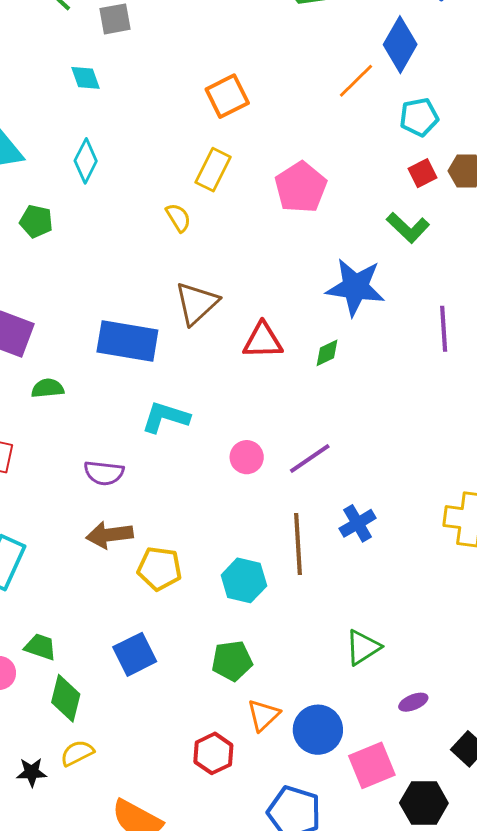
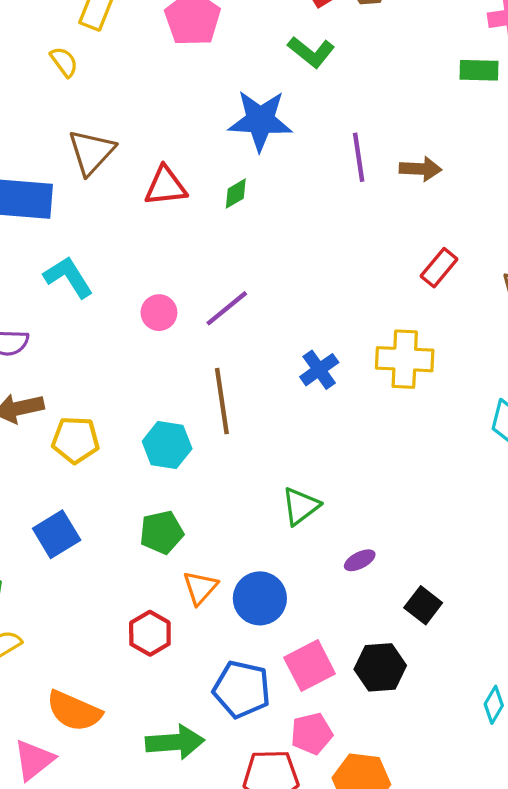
cyan L-shape: (166, 417) -> (68, 277), turned 45
blue cross: (358, 523) -> (319, 370), moved
pink square: (372, 765) -> (310, 666), moved

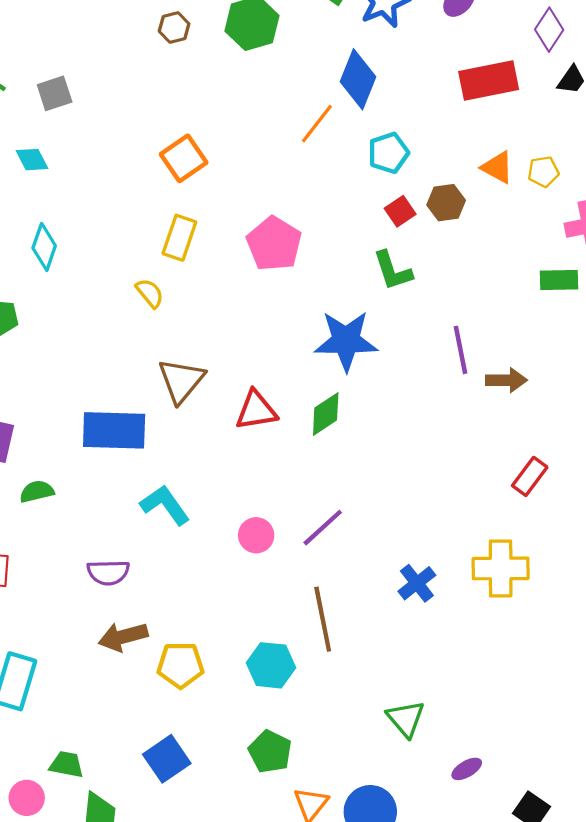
green L-shape: (311, 52) -> (393, 271), turned 36
purple line: (359, 157) -> (461, 350), moved
green diamond: (236, 194) -> (326, 414), size x1.4
green triangle: (301, 506) -> (406, 719), turned -30
green pentagon: (162, 532) -> (270, 752), turned -30

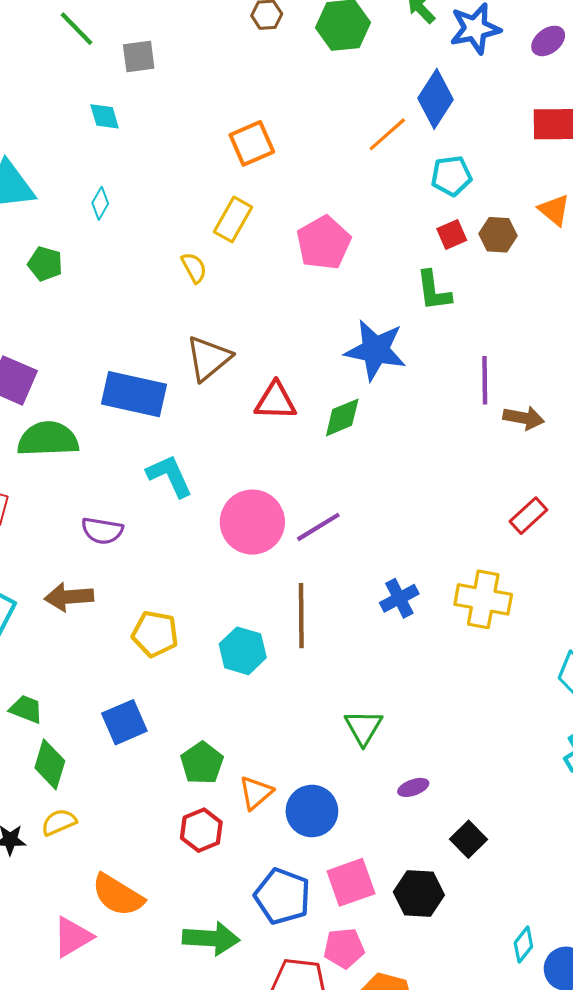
cyan diamond: (44, 247) -> (100, 203), size x0.7
green semicircle: (37, 491) -> (48, 439), size x1.8
pink circle: (256, 535) -> (252, 522), size x1.8
brown arrow: (123, 637) -> (69, 597), moved
green pentagon: (270, 752) -> (202, 763), moved

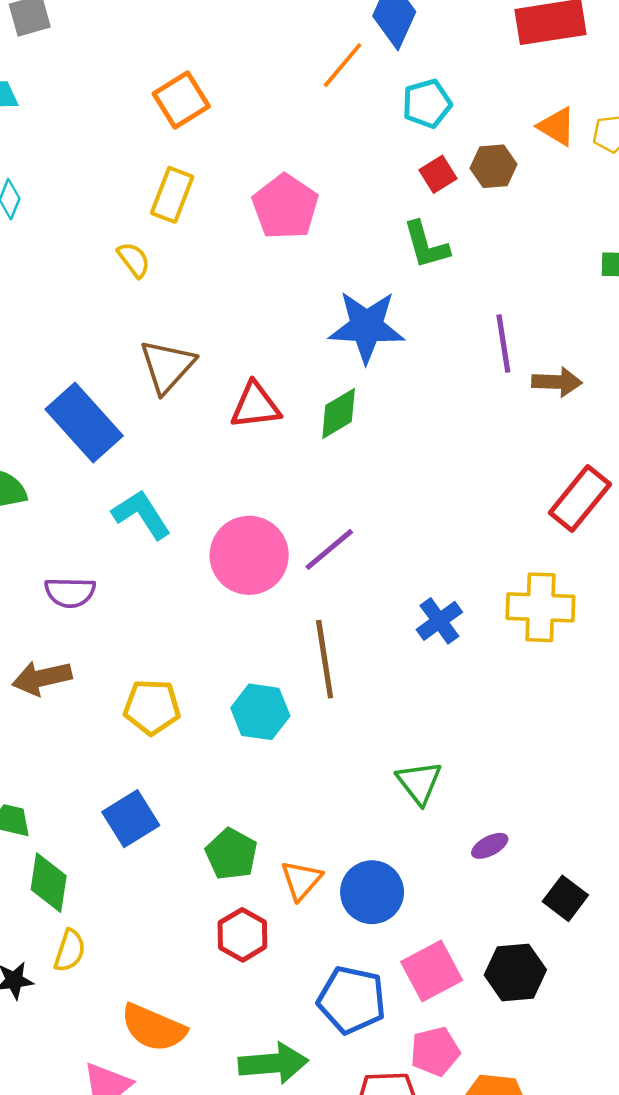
blue rectangle: (134, 394) -> (84, 422), turned 44
red rectangle: (528, 516) -> (580, 499), size x1.4
yellow semicircle: (59, 822) -> (70, 951), turned 140

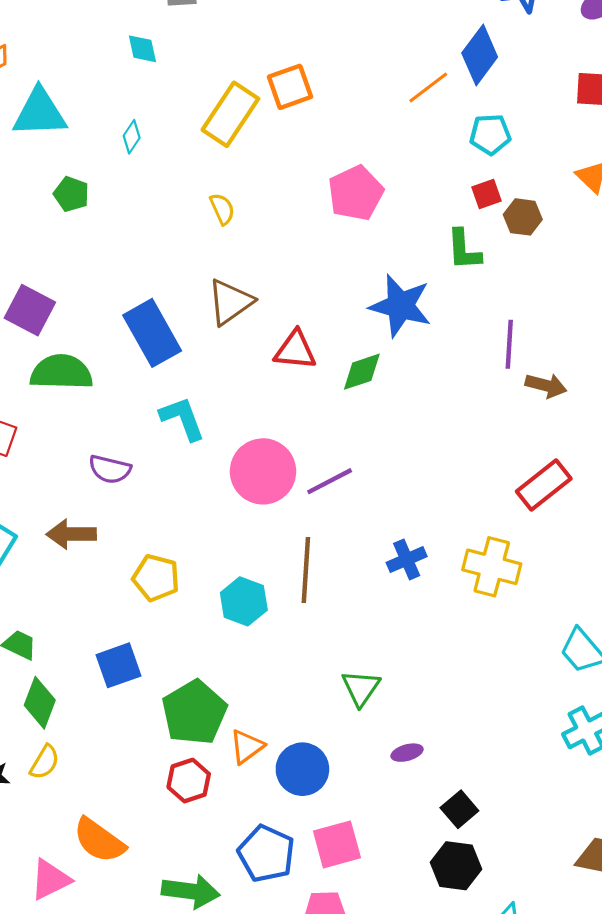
brown hexagon: (493, 166) -> (523, 217), moved
yellow rectangle: (172, 195) -> (230, 114), moved, size x1.4
green pentagon: (231, 854) -> (194, 712), size x1.5
black hexagon: (515, 972) -> (456, 866), moved

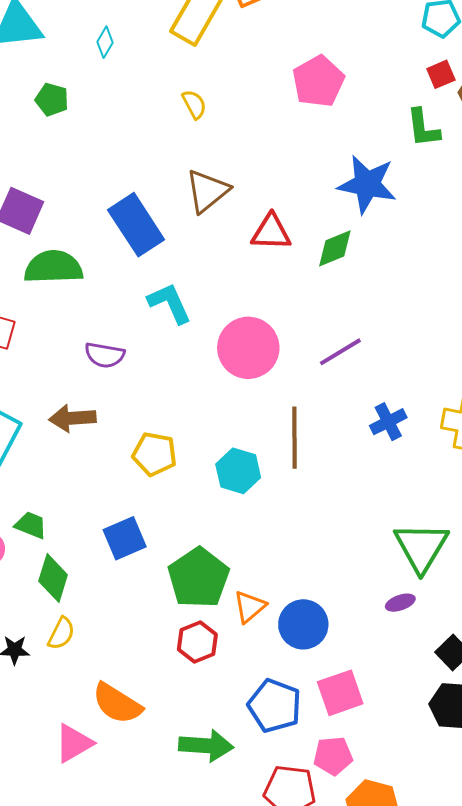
purple line: (330, 481) -> (340, 352), moved
green triangle: (361, 688) -> (421, 547), moved, size x1.5

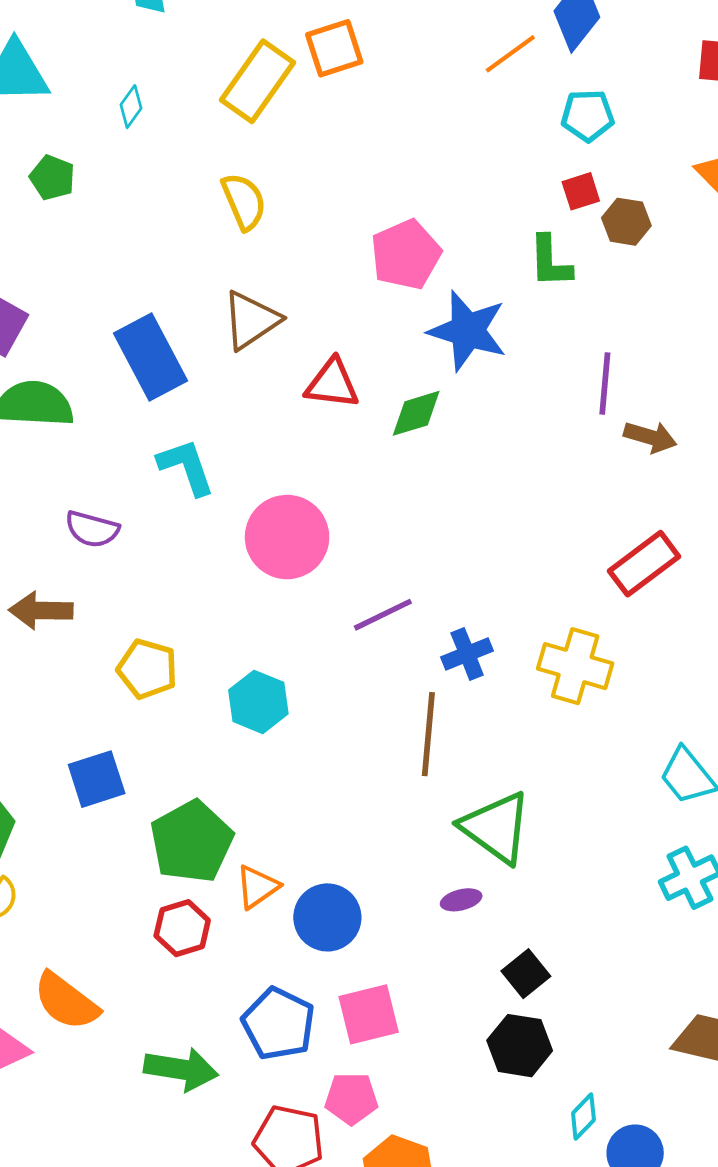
pink pentagon: (318, 81) -> (406, 254), moved
yellow semicircle: (194, 104) -> (244, 201), size x1.4
purple line: (340, 352) -> (383, 615), moved
brown line: (294, 438) -> (428, 734), moved
green triangle: (421, 547) -> (496, 827), turned -30

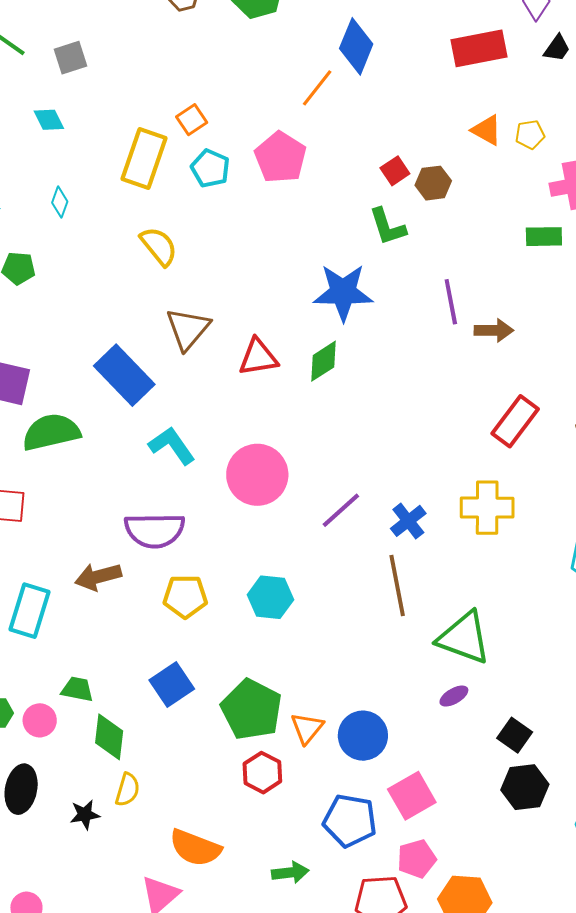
orange square: (334, 48) -> (192, 120), size x0.7
cyan pentagon: (588, 115) -> (210, 168), moved, turned -30
pink pentagon: (406, 254) -> (280, 157), moved
purple semicircle: (92, 529) -> (155, 530), moved, size x1.5
green arrow: (181, 1069) -> (290, 872), size x0.7

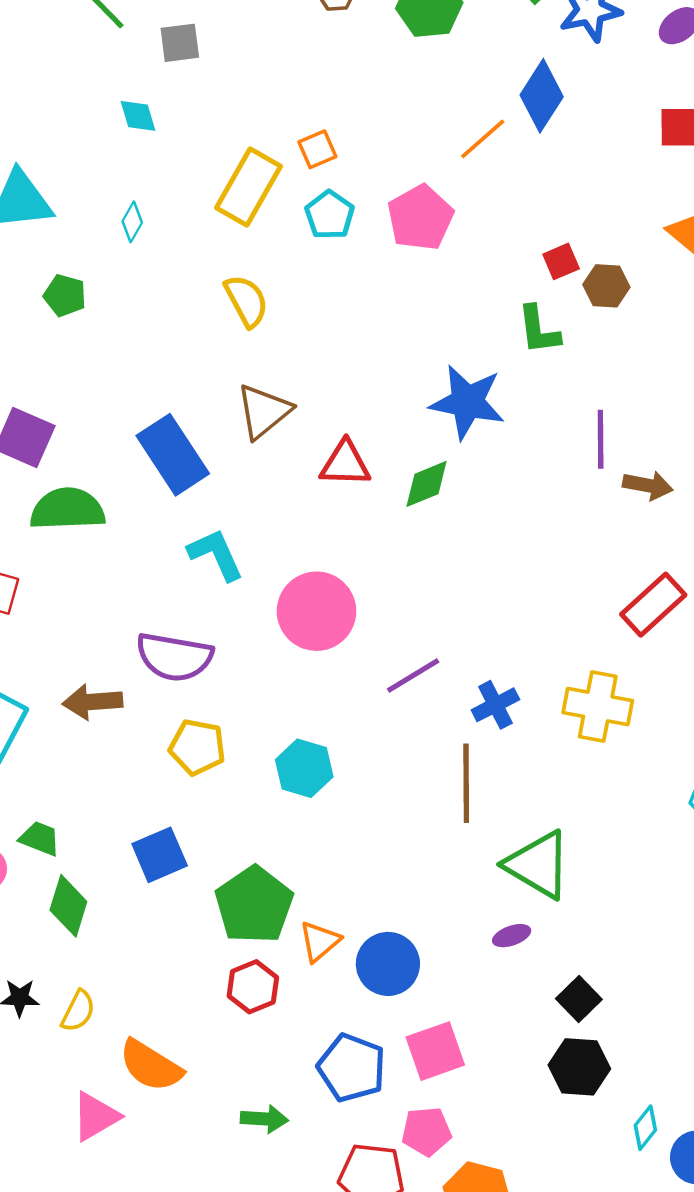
yellow semicircle: (127, 790) -> (78, 1011), moved

